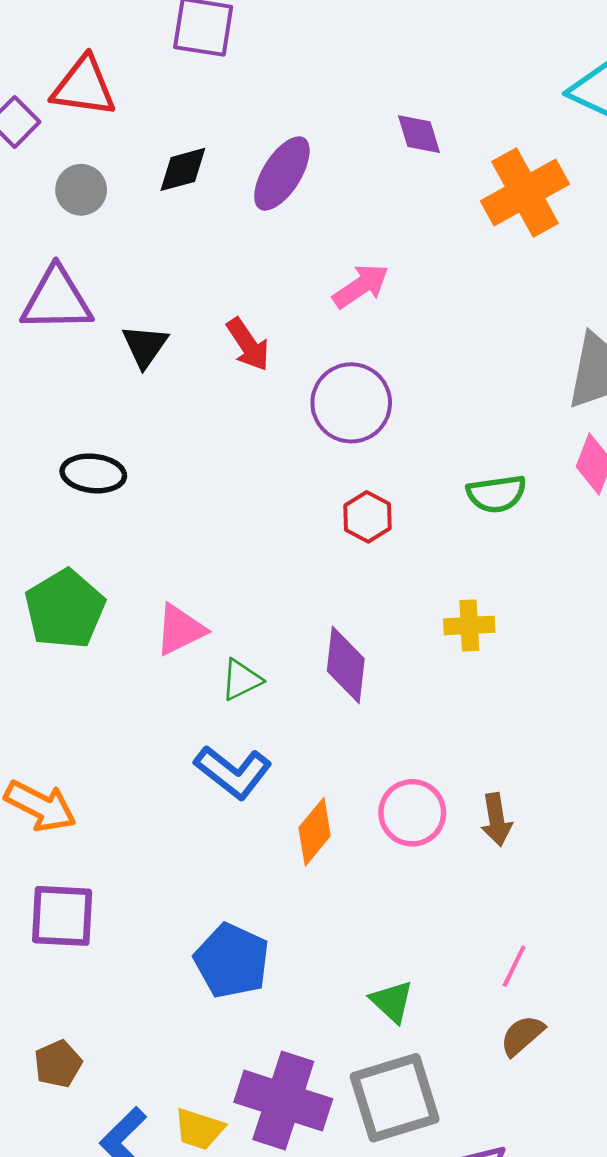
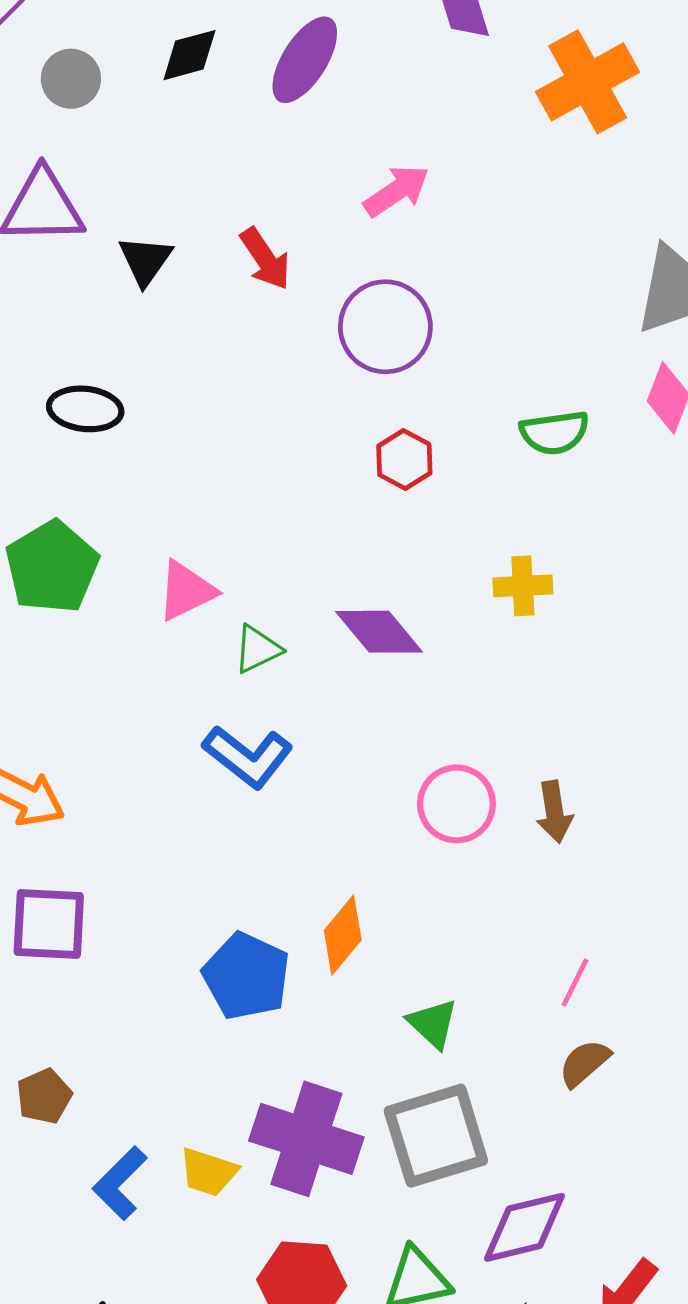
purple diamond: (346, 665) -> (379, 632), turned -46
orange diamond: (315, 832) -> (343, 935), moved

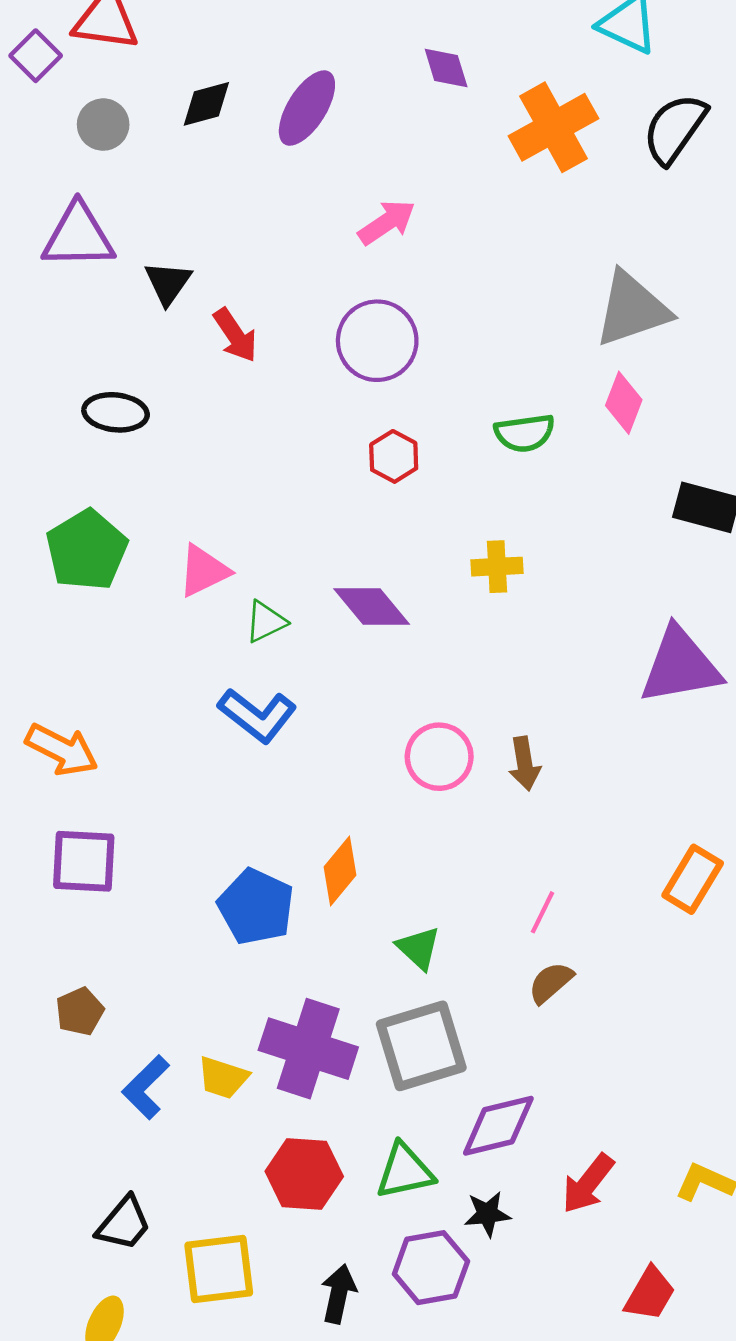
red arrow: (265, 259) -> (235, 335), moved

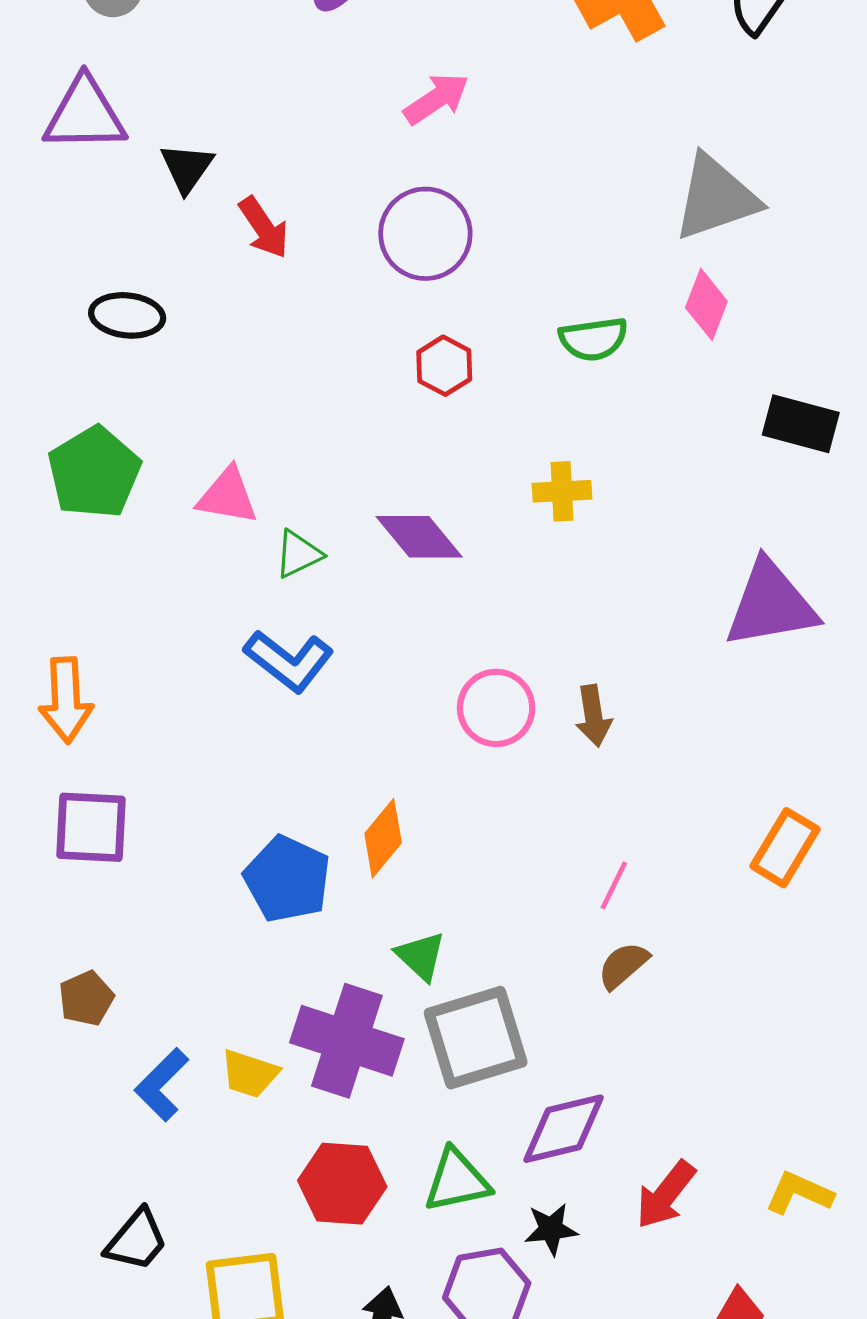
pink triangle: (204, 571) -> (228, 496), turned 36
orange arrow: (62, 750) -> (66, 700), turned 60
green triangle: (418, 948) -> (421, 956), moved

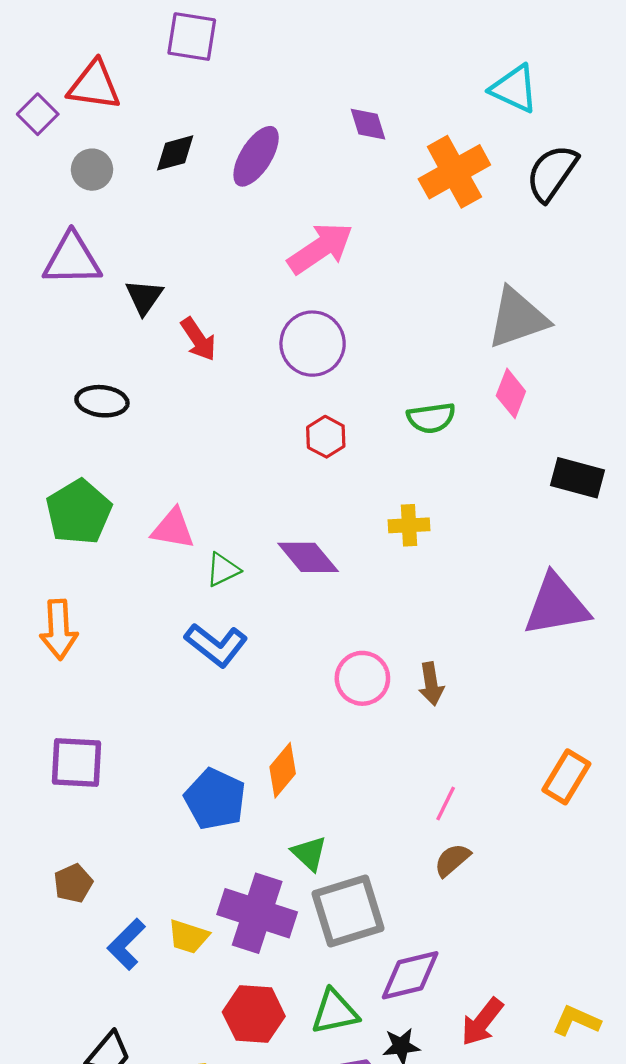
pink arrow: (436, 99) -> (320, 248), size x1.4
orange arrow: (66, 700) -> (59, 630), moved

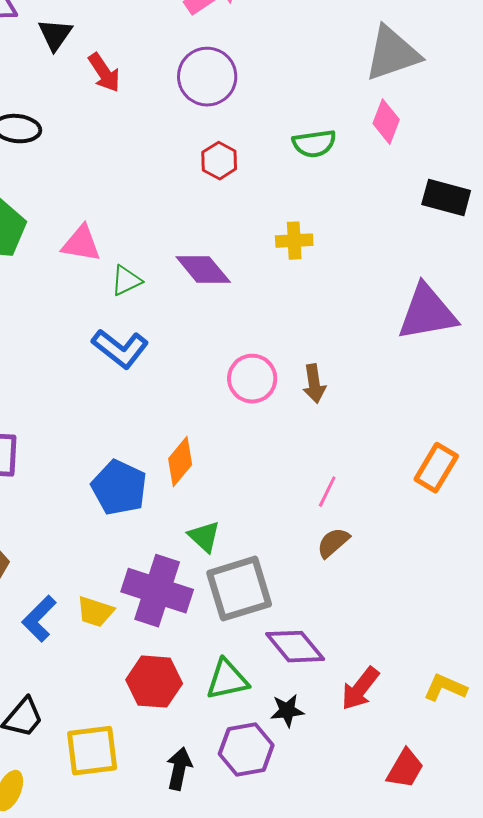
purple diamond: (410, 975) -> (295, 647), turned 64

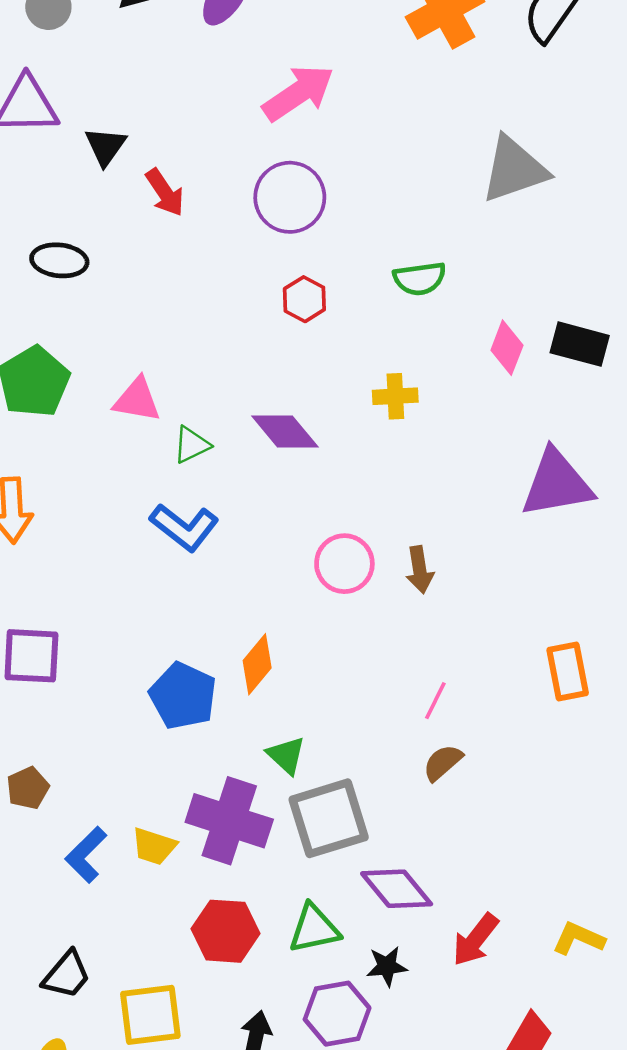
pink diamond: (386, 122) -> (507, 348), moved
orange rectangle: (436, 468) -> (568, 672), turned -42

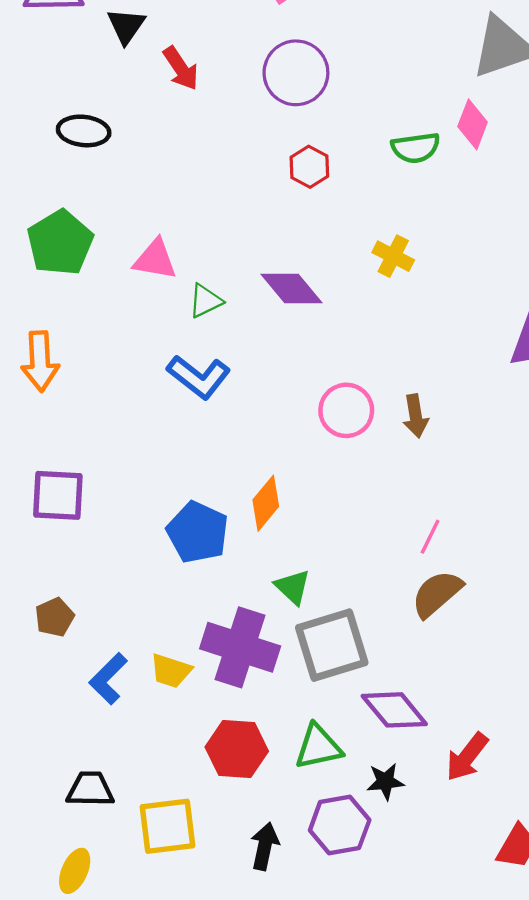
pink diamond: (507, 348) -> (473, 124), moved
yellow cross: (395, 396) -> (393, 256), turned 30
brown semicircle: (443, 763) -> (437, 594), size x1.4
black trapezoid: (67, 975) -> (90, 789), turned -129

